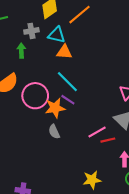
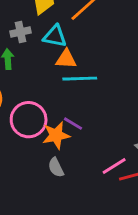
cyan line: (67, 82) -> (80, 79), moved, turned -45

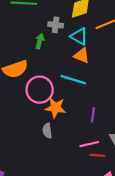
cyan line: (80, 79) -> (73, 80), moved
purple line: (73, 124) -> (93, 115), moved, turned 48

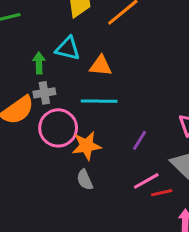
gray cross: (56, 25) -> (44, 93), moved
cyan triangle: (79, 36) -> (68, 48), moved
purple line: (93, 115) -> (139, 140), turned 40

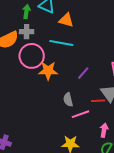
gray semicircle: (85, 180) -> (68, 100), moved
pink line: (146, 181) -> (81, 114), moved
red line: (162, 193) -> (98, 101), moved

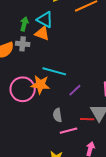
orange triangle: (66, 20) -> (42, 33), moved
cyan line: (61, 43) -> (54, 71), moved
pink circle: (32, 56) -> (23, 89), moved

